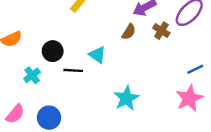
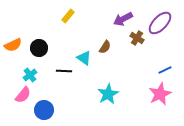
brown semicircle: (129, 32) -> (105, 47), moved
black circle: (53, 51) -> (39, 48), moved
pink semicircle: (15, 114) -> (23, 95), moved

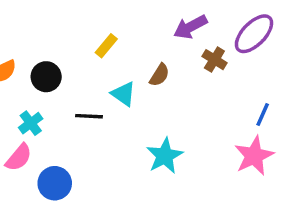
yellow rectangle: (68, 16) -> (106, 46), moved
blue line: (165, 70) -> (263, 115), turned -40

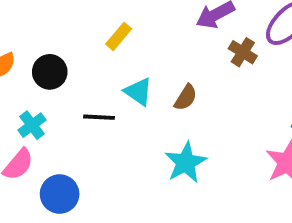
brown semicircle: (160, 75) -> (186, 97), moved

